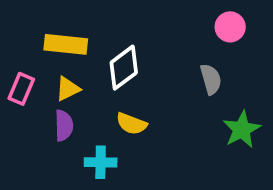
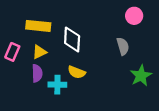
white diamond: (124, 68) -> (72, 39), turned -50
cyan cross: (101, 162) -> (57, 85), moved

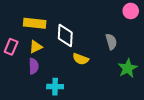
pink circle: (134, 16) -> (131, 11), moved
yellow semicircle: (77, 72) -> (81, 59), moved
cyan cross: (57, 85) -> (55, 87), moved

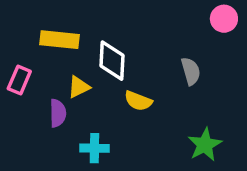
yellow triangle: (36, 47) -> (79, 87), moved
green star: (128, 68) -> (205, 145), moved

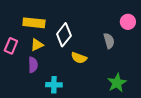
pink circle: (224, 19) -> (128, 22), moved
white diamond: (112, 61) -> (64, 35), turned 35
yellow triangle: (79, 87) -> (37, 45), moved

